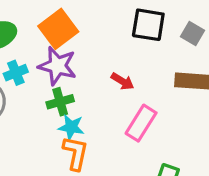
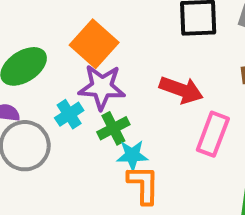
cyan cross: (16, 73) -> (69, 114), moved
red arrow: (122, 81) -> (181, 90), size x1.5

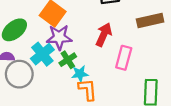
red arrow: (181, 90) -> (104, 35), turned -80
cyan cross: (69, 114) -> (42, 54), size x1.5

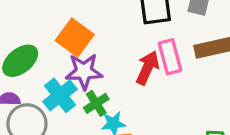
pink rectangle: (124, 58) -> (170, 57), moved, turned -30

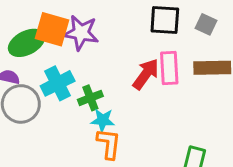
orange square: (75, 37) -> (52, 29), moved, turned -32
purple star: (84, 71) -> (81, 33), moved

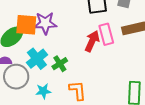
cyan star: (103, 120) -> (43, 91), moved

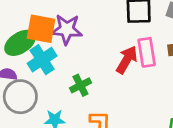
cyan cross: (37, 59) -> (42, 60), moved

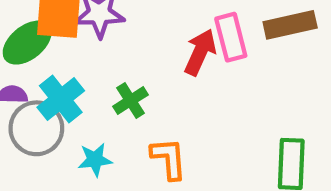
cyan cross: (42, 60) -> (61, 99), moved

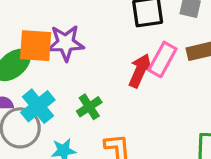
pink rectangle: (231, 37) -> (162, 59), turned 44

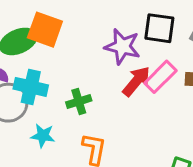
purple star: (66, 43) -> (122, 47), moved
cyan cross: (38, 106) -> (31, 87), turned 36

